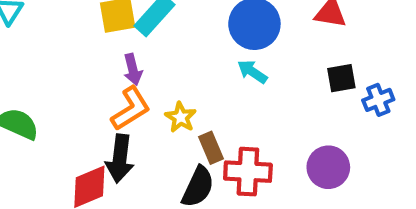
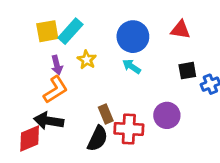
yellow star: (181, 117) -> (87, 60), moved
black arrow: (120, 159) -> (49, 121), turned 92
purple circle: (328, 167) -> (167, 115), moved

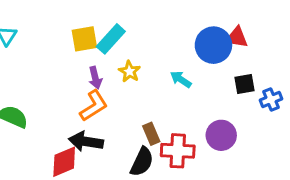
blue circle: (133, 37) -> (213, 45), moved

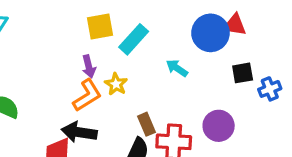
yellow square: (84, 39) -> (100, 26), moved
cyan rectangle: (111, 39) -> (134, 39), moved
yellow star: (129, 72) -> (116, 84), moved

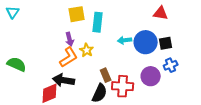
blue circle: (211, 33) -> (146, 42), moved
cyan rectangle: (134, 39) -> (98, 22), turned -36
cyan arrow: (177, 68) -> (125, 40), turned -40
blue cross: (270, 89) -> (171, 65), moved

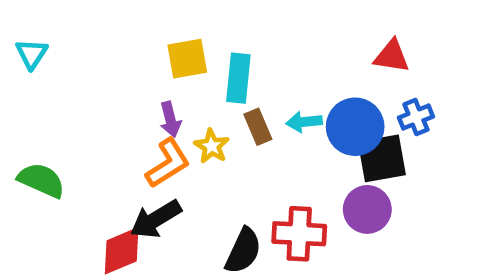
black square: (166, 43) -> (382, 158), moved, size x1.5
blue cross: (171, 65) -> (416, 117), moved
brown rectangle: (106, 75) -> (258, 127), moved
black arrow: (64, 80) -> (156, 219), turned -40

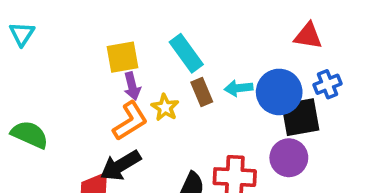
yellow square: (187, 59) -> (122, 57), moved
cyan rectangle: (238, 78) -> (186, 53), turned -42

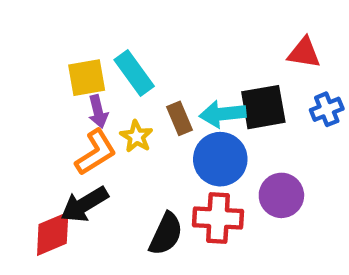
cyan rectangle: (186, 53) -> (134, 73), moved
cyan arrow: (239, 88) -> (223, 114), size x1.4
blue circle: (279, 92) -> (220, 159), moved
black square: (300, 117) -> (263, 107), moved

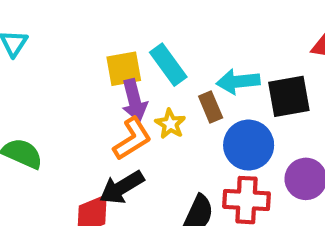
purple arrow: (98, 112) -> (134, 101), size x1.4
cyan arrow: (223, 114) -> (238, 82), moved

